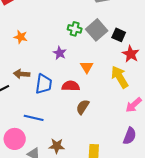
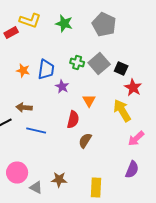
blue trapezoid: (44, 84) -> (46, 70), moved
red semicircle: (71, 86) -> (73, 120), turned 102
blue line: (34, 118) -> (36, 131), moved

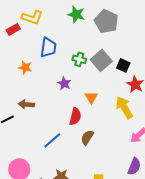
green star: (64, 24) -> (76, 14), moved
blue trapezoid: (46, 70) -> (48, 47), moved
blue line: (36, 131) -> (52, 140), moved, turned -54

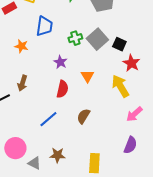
green cross: (79, 59) -> (75, 38), turned -32
brown arrow: (26, 104) -> (22, 83), turned -77
red semicircle: (75, 116) -> (62, 89), moved

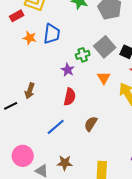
green cross: (75, 38) -> (83, 55), moved
orange star: (21, 46) -> (30, 38), moved
orange triangle: (87, 76) -> (104, 78), moved

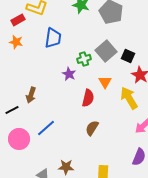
orange star: (30, 38) -> (16, 42), moved
red semicircle: (70, 97) -> (88, 98), moved
blue line: (56, 127) -> (46, 128), moved
pink circle: (23, 156) -> (19, 139), moved

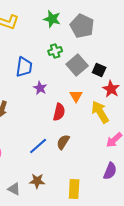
blue trapezoid: (53, 38) -> (24, 67), moved
green cross: (84, 59) -> (55, 51), moved
blue line: (46, 128) -> (38, 146), moved

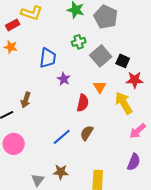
red star: (111, 89) -> (135, 80), turned -30
gray triangle: (14, 189) -> (38, 180), turned 40

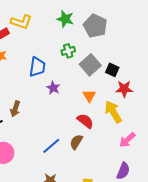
red semicircle: (83, 103) -> (85, 121), moved, turned -66

